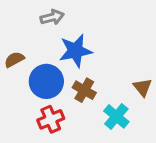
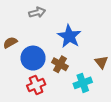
blue star: (76, 51) -> (69, 36), moved, turned -30
cyan cross: (116, 116) -> (83, 83), turned 30

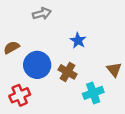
blue star: (69, 36) -> (78, 40), size x0.6
red cross: (36, 85) -> (20, 95), moved

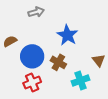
blue star: (78, 40) -> (67, 35), size x1.5
red cross: (20, 95) -> (32, 83), moved

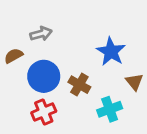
gray arrow: (36, 12) -> (41, 34), moved
blue star: (67, 35) -> (111, 52), moved

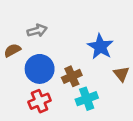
brown cross: (79, 85) -> (72, 76), turned 36
cyan cross: (110, 109) -> (87, 99), moved

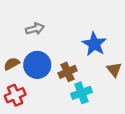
brown semicircle: (12, 50) -> (12, 64), moved
red cross: (40, 101) -> (15, 95), moved

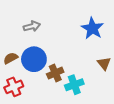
blue star: (94, 44) -> (92, 28), moved
brown cross: (68, 72) -> (55, 73), moved

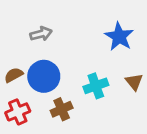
brown cross: (55, 73) -> (62, 109), moved
cyan cross: (74, 85) -> (96, 86), moved

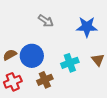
gray arrow: (41, 34) -> (46, 21), moved, turned 49
blue star: (119, 37) -> (87, 27), turned -30

